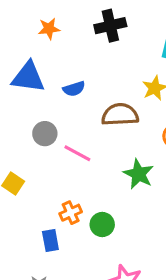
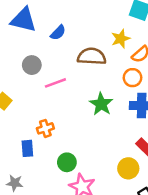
blue semicircle: (74, 89) -> (58, 33), turned -35
pink line: (77, 153) -> (55, 83), turned -55
green circle: (102, 225) -> (67, 162), moved

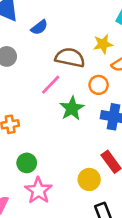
orange circle: (132, 78) -> (99, 85), moved
pink line: (55, 83) -> (51, 85), moved, turned -35

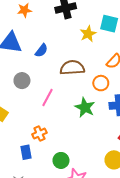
yellow star: (103, 44) -> (88, 34), moved
pink line: (51, 85) -> (47, 97), moved

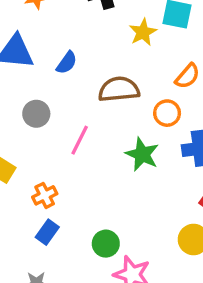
orange cross: (39, 134) -> (45, 195), moved
blue rectangle: (26, 152) -> (47, 232), turned 48

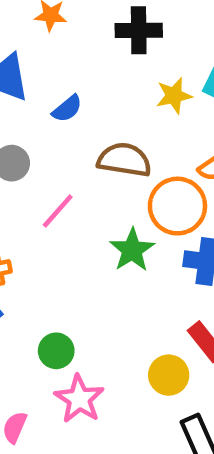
orange circle: (167, 113) -> (177, 206), size x1.6

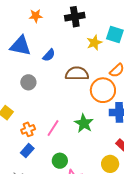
pink line: (58, 211) -> (53, 128), moved
green star: (132, 250) -> (84, 123), moved

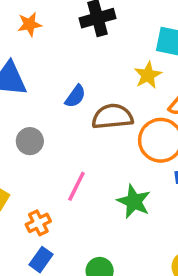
yellow star: (94, 43) -> (148, 75), moved
blue semicircle: (49, 55) -> (75, 96), moved
pink line: (53, 128) -> (76, 186), moved

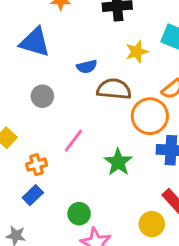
yellow star: (148, 75) -> (137, 52), moved
blue semicircle: (75, 96) -> (87, 67), turned 30

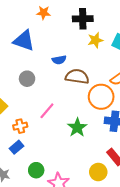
yellow star: (137, 52) -> (95, 40), moved
green circle: (79, 214) -> (36, 170), moved

